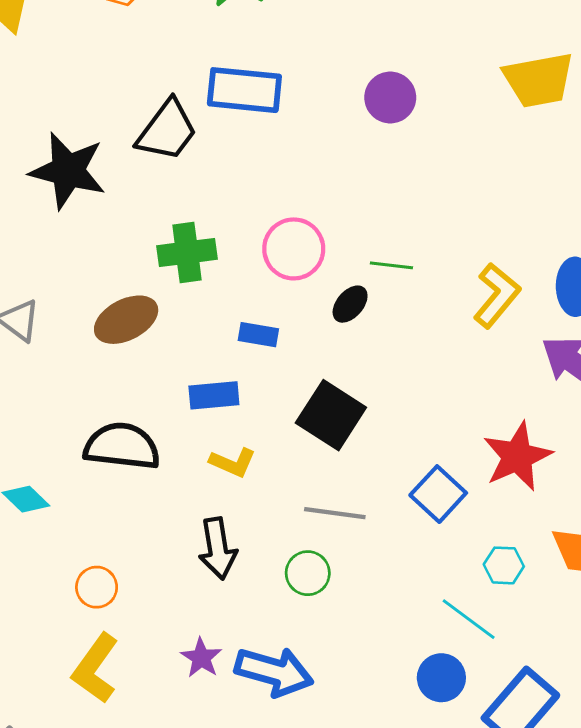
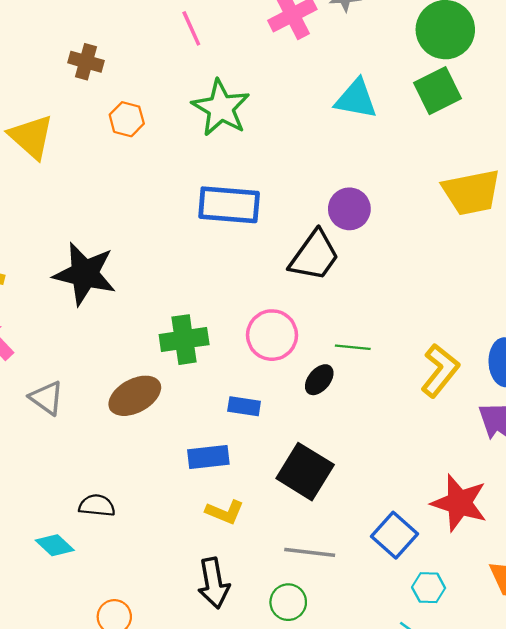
black trapezoid: (167, 130) -> (314, 256), moved
black semicircle: (122, 446) -> (97, 506), moved, size x0.6
red star: (517, 456) -> (459, 503), turned -30
cyan hexagon: (504, 565) -> (429, 588), moved

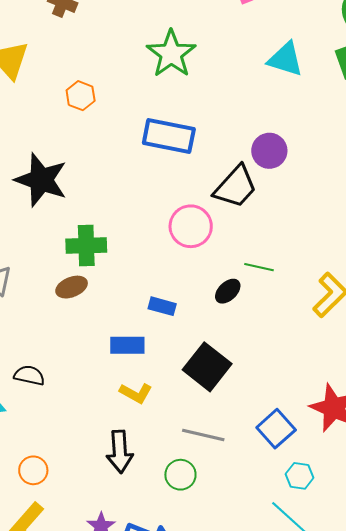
orange hexagon: (127, 119) -> (81, 96), moved
pink circle: (272, 335) -> (191, 226), moved
green cross: (184, 340) -> (86, 246), moved
brown ellipse: (135, 396) -> (72, 287), size x0.7

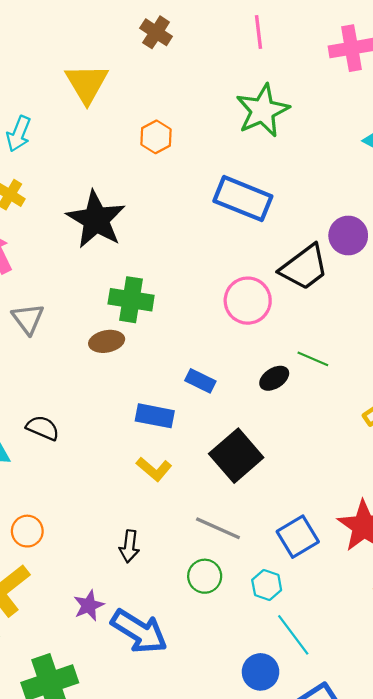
black arrow: (120, 452) -> (129, 546), moved, size x0.7
green circle: (180, 475) -> (205, 576), moved
cyan hexagon: (300, 476) -> (267, 585), moved

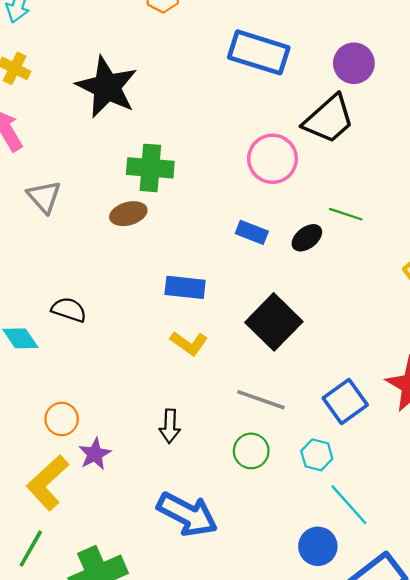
purple circle: (348, 235) -> (354, 63), moved
blue rectangle: (200, 381) -> (252, 232), moved
purple star: (89, 605) -> (95, 454), moved

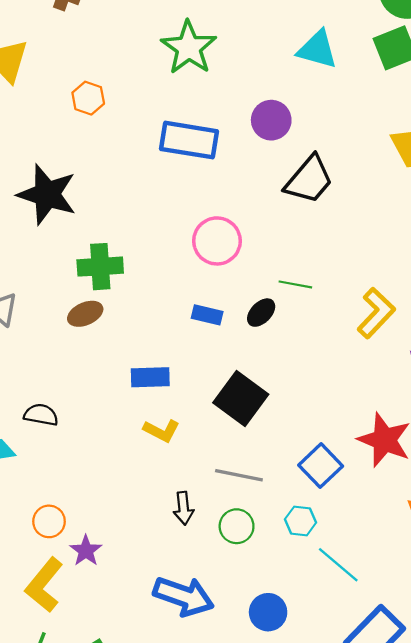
purple circle: (354, 63) -> (271, 120), moved
black trapezoid: (329, 119) -> (309, 180), moved
black arrow: (170, 426) -> (184, 508), moved
blue circle: (318, 546) -> (268, 612), moved

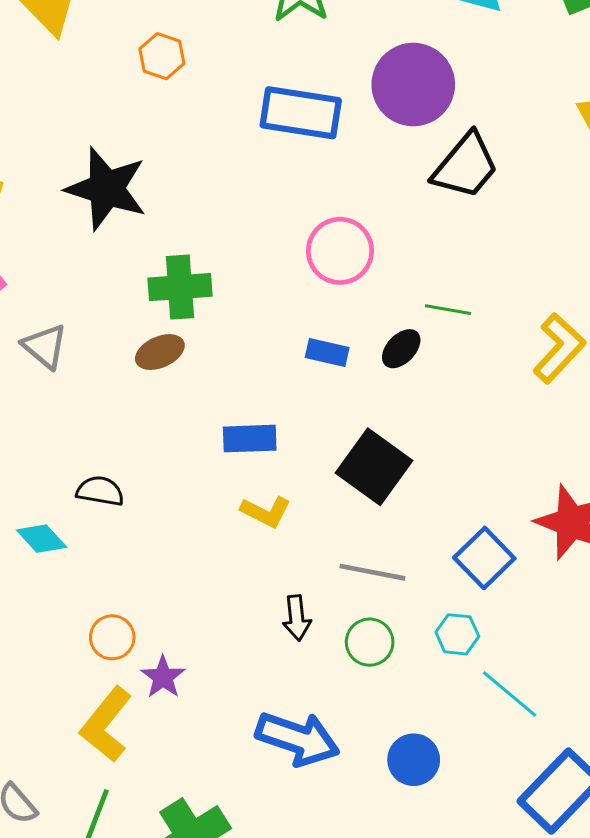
purple circle: (271, 120) -> (413, 85), size x1.5

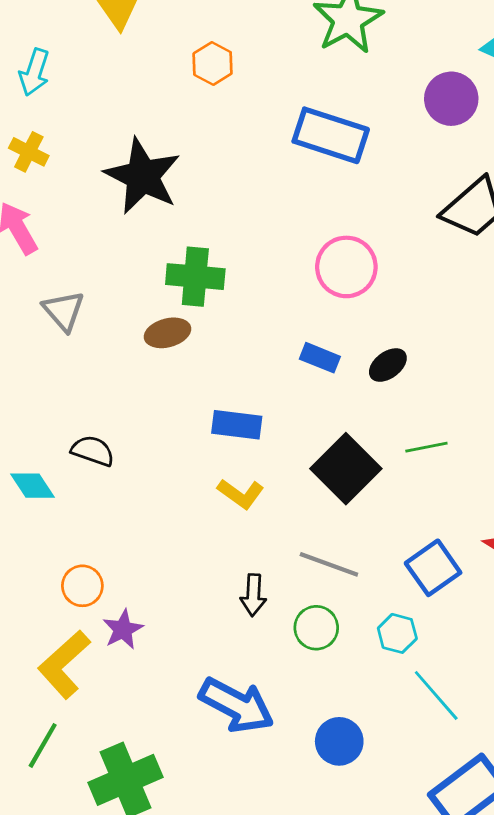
purple circle: (413, 85) -> (451, 99), moved, size x0.7
green line: (448, 310) -> (426, 447), moved, turned -30

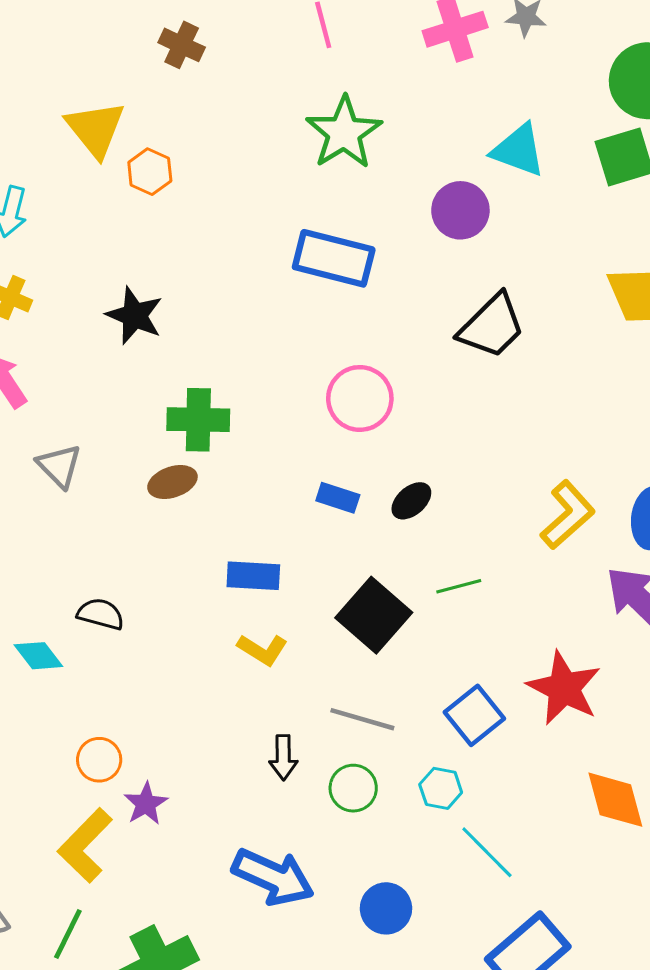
orange hexagon: (213, 63) -> (150, 172), moved
black star: (143, 176) -> (135, 316), size x0.7

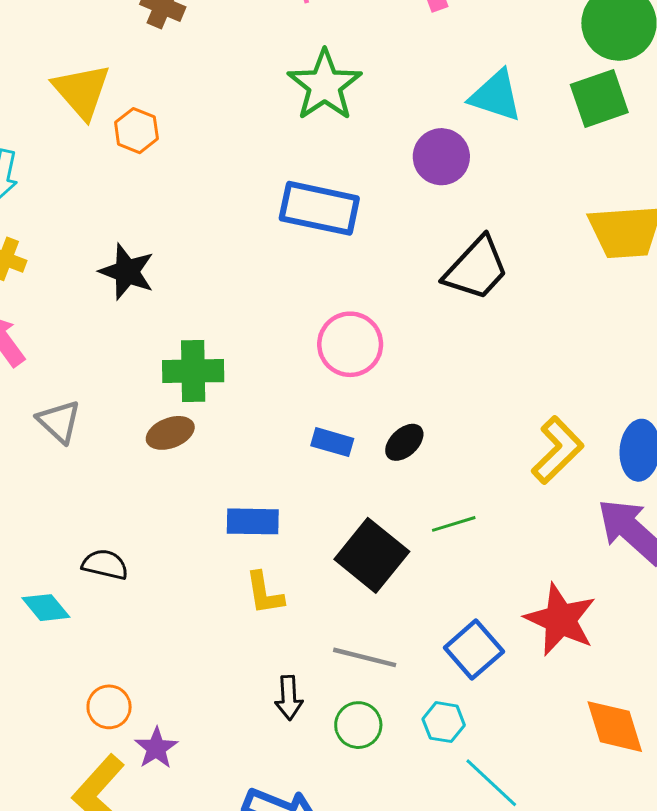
yellow L-shape: (263, 650) -> (264, 593), turned 51

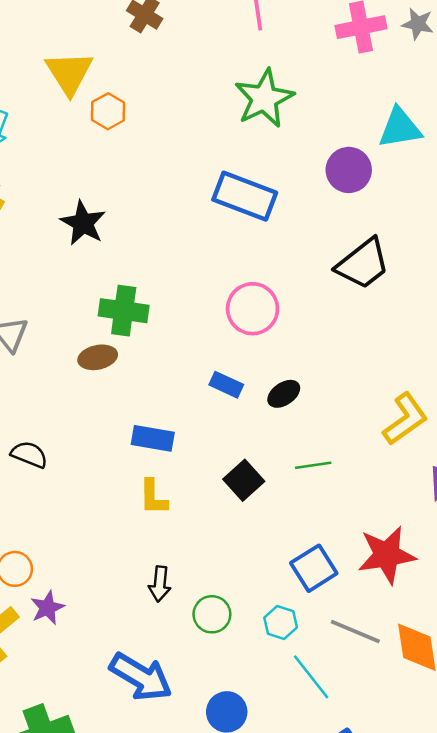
cyan triangle: (496, 96) -> (400, 128), turned -36
black square: (372, 555) -> (244, 480), size x0.7
red star: (560, 620) -> (387, 555), turned 30
gray line: (365, 657) -> (355, 631), moved

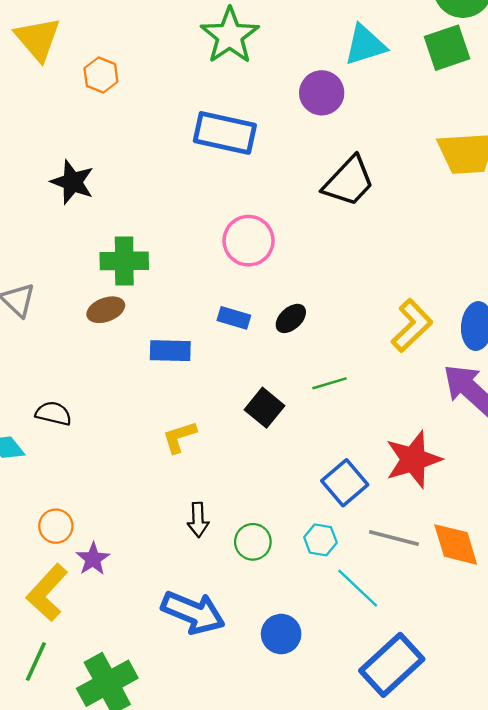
orange hexagon: (108, 111) -> (101, 75), moved
blue rectangle: (153, 438) -> (170, 351), moved
yellow L-shape: (153, 497) -> (179, 437), turned 81

